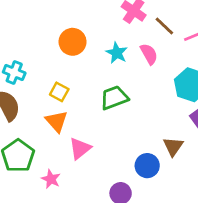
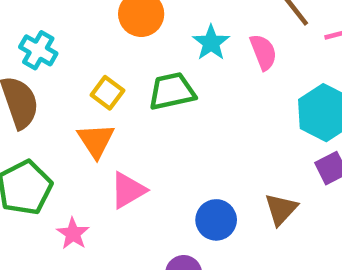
green trapezoid: (114, 98) -> (172, 91), moved
blue circle: (147, 166) -> (216, 220), moved

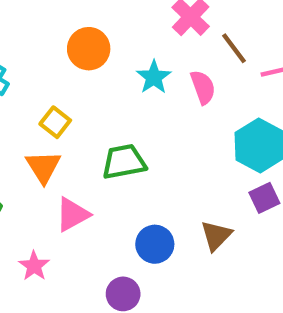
green trapezoid: (172, 91) -> (124, 162), moved
pink star: (73, 234) -> (34, 266), moved

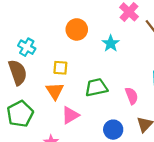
pink semicircle: (203, 87) -> (132, 96), moved
yellow square: (55, 122) -> (60, 68), turned -32

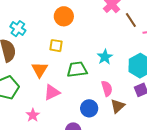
cyan star: (111, 43) -> (105, 57), moved
yellow square: (60, 68) -> (56, 46), moved
pink semicircle: (132, 96) -> (107, 88), moved

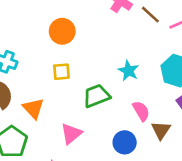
orange triangle: (40, 70) -> (33, 108), moved

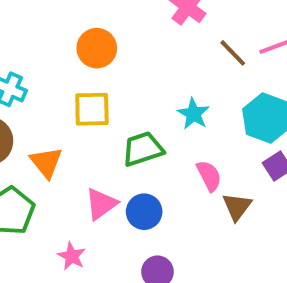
brown line: (150, 15) -> (233, 53), moved
yellow square: (61, 72) -> (92, 109), size x1.4
blue circle: (125, 142) -> (144, 212), moved

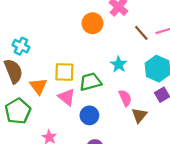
orange circle: (97, 48) -> (92, 23), moved
yellow square: (92, 109) -> (64, 72), moved
pink triangle: (101, 204) -> (67, 97), moved, turned -48

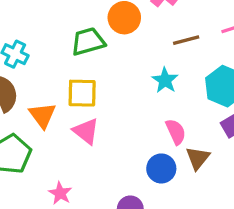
brown line: (141, 33) -> (186, 40), moved, turned -63
green trapezoid: (90, 82) -> (88, 41), moved
blue circle: (89, 115) -> (161, 168), moved

